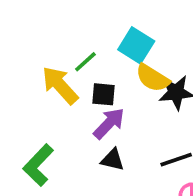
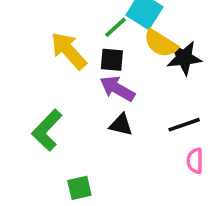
green line: (85, 62) -> (116, 27), moved
purple arrow: (109, 123) -> (117, 89), turned -104

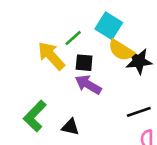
green line: (116, 27) -> (73, 38), moved
black triangle: (121, 125) -> (70, 127), moved

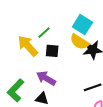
cyan square: (109, 26) -> (82, 25), moved
purple arrow: (88, 85) -> (46, 78), moved

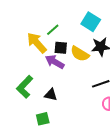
yellow semicircle: (79, 42) -> (80, 54), moved
purple arrow: (46, 78) -> (55, 62), moved

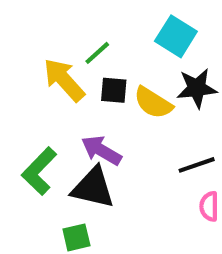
purple arrow: (55, 62) -> (101, 150), moved
black triangle: (51, 95) -> (93, 188), size x1.6

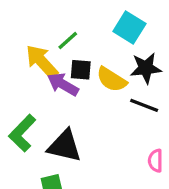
purple arrow: (101, 150) -> (63, 84), moved
black line: (197, 165) -> (144, 105), moved, turned 40

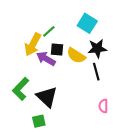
yellow arrow: (42, 62) -> (33, 44), turned -110
black line: (144, 105) -> (96, 72), turned 54
black triangle: (65, 146) -> (47, 97), turned 30

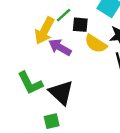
black square: (57, 49) -> (80, 25), moved
green L-shape: (21, 89) -> (30, 83), turned -70

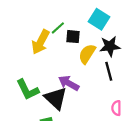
yellow semicircle: (96, 44) -> (87, 54), turned 90
purple arrow: (60, 47) -> (69, 83), moved

